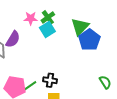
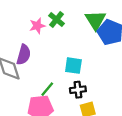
cyan square: (47, 30) -> (73, 66), moved, turned -35
green line: (30, 86) -> (47, 89), moved

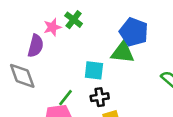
green triangle: (95, 20) -> (123, 52), moved, turned -50
purple semicircle: (24, 55) -> (36, 46), moved

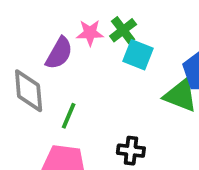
cyan square: (94, 70) -> (138, 55), moved
green line: (65, 98) -> (69, 116), moved, turned -30

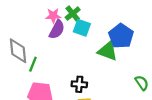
purple semicircle: (59, 53) -> (57, 30), moved
green line: (69, 116) -> (33, 64), moved

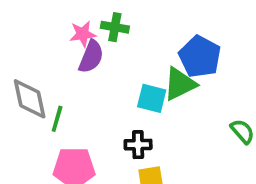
green cross: (73, 14) -> (115, 27), turned -35
cyan square: (82, 28) -> (152, 98), moved
green triangle: (108, 51) -> (180, 84), turned -40

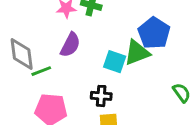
purple semicircle: (91, 57) -> (70, 45), moved
green line: (57, 119) -> (41, 71), turned 48

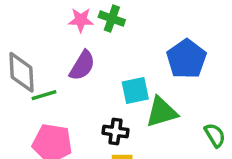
green triangle: (137, 53) -> (162, 112), moved
cyan square: (115, 62) -> (135, 90), turned -35

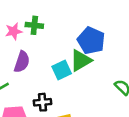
green triangle: (162, 112) -> (81, 60), moved
black cross: (115, 131) -> (43, 102), moved

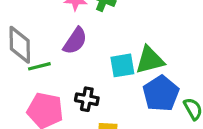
blue pentagon: (91, 41) -> (161, 93), moved

